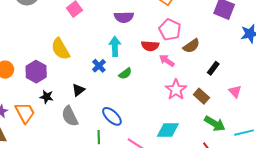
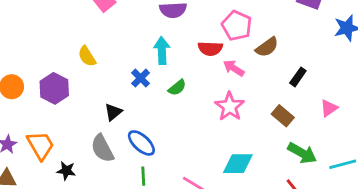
yellow semicircle: (60, 49) -> (87, 56), size x0.7
pink star: (176, 90) -> (230, 106), moved
pink triangle: (235, 91) -> (329, 108), turned 40
black star: (47, 97) -> (66, 171), moved
blue ellipse: (112, 116) -> (141, 143), moved

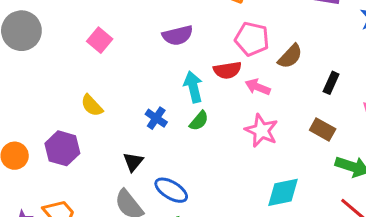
cyan arrow: (162, 51) -> (193, 87), moved

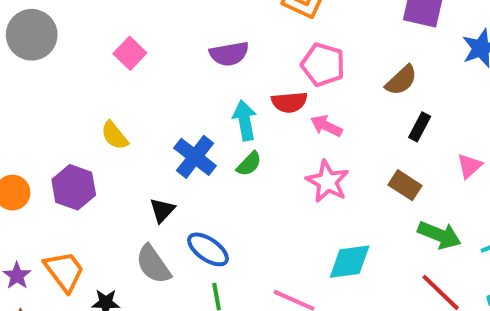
brown semicircle: (290, 56) -> (401, 80), moved
blue cross: (156, 118) -> (195, 157), size x1.5

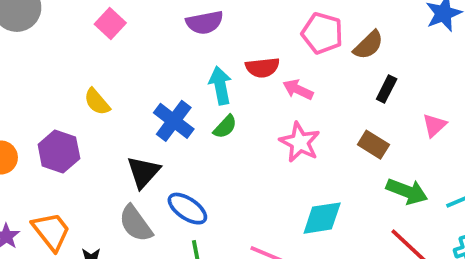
pink pentagon: (323, 65) -> (322, 33), moved
black triangle: (162, 210) -> (143, 172), size x1.4

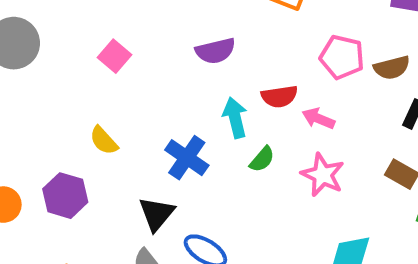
brown semicircle: (368, 45) -> (392, 68), turned 32
green semicircle: (225, 127) -> (262, 159), moved

